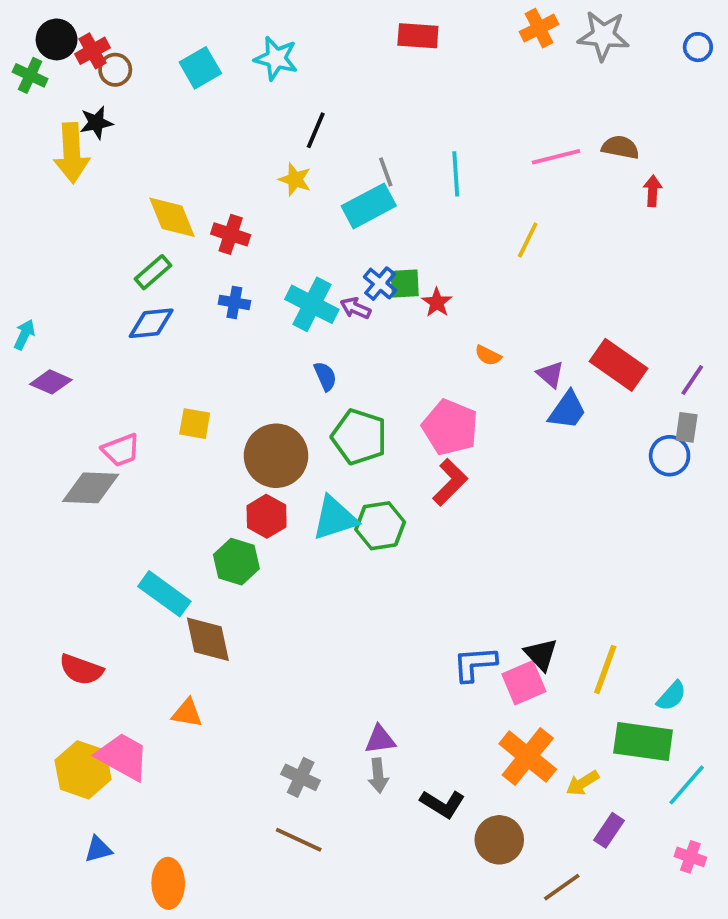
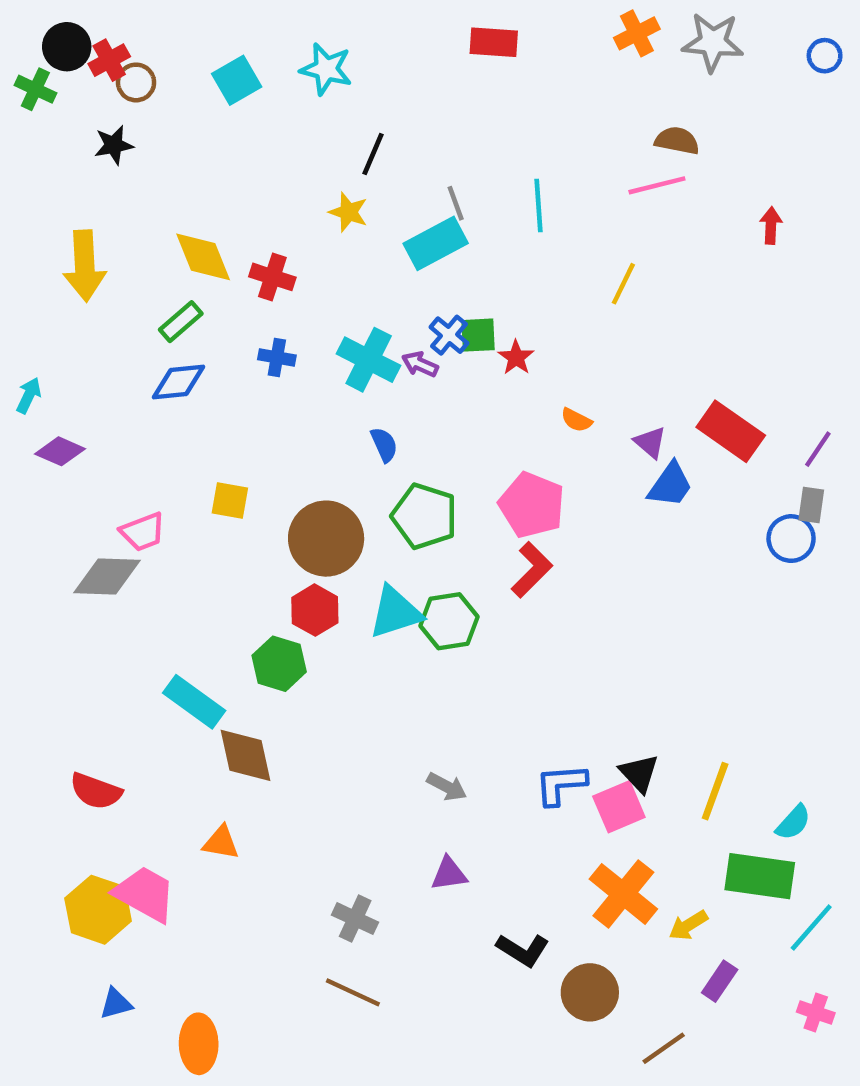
brown semicircle: (620, 147) -> (677, 141), moved
yellow arrow: (72, 153) -> (85, 266), moved
gray arrow: (378, 775) -> (447, 787), moved, turned -56

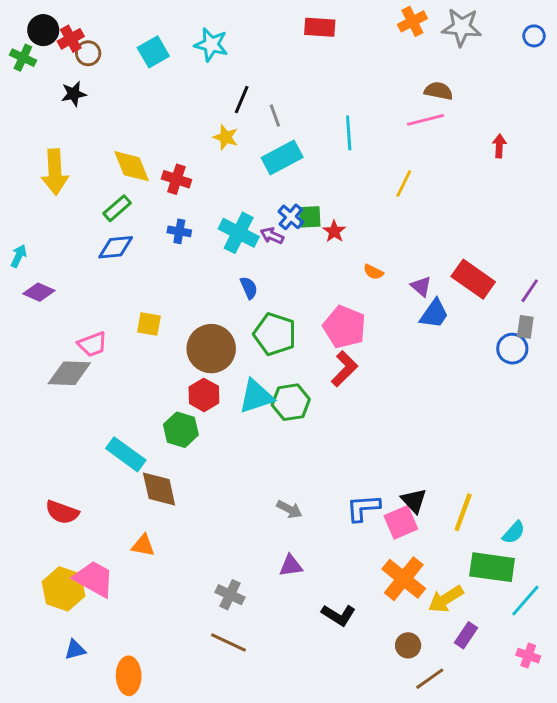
gray line: (456, 203) -> (275, 116), moved
yellow arrow: (688, 925) -> (446, 599), size x1.4
brown circle: (590, 992) -> (408, 645), moved, size x0.7

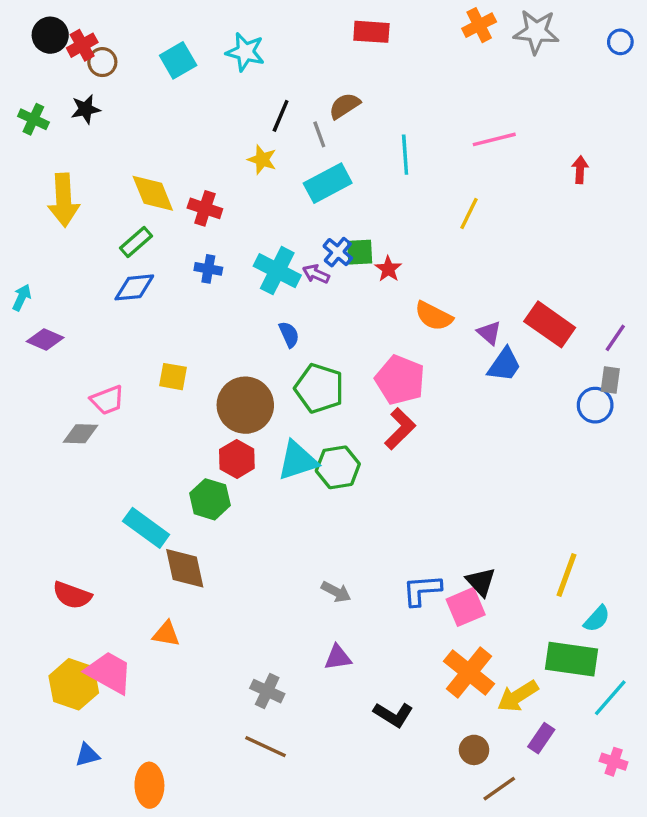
green cross: (23, 58) -> (33, 119), moved
brown semicircle: (438, 91) -> (345, 106), moved, turned -44
orange semicircle: (373, 272) -> (434, 316), size x1.6
gray diamond: (69, 373) -> (80, 434), size x0.7
yellow line: (463, 512) -> (567, 575), moved

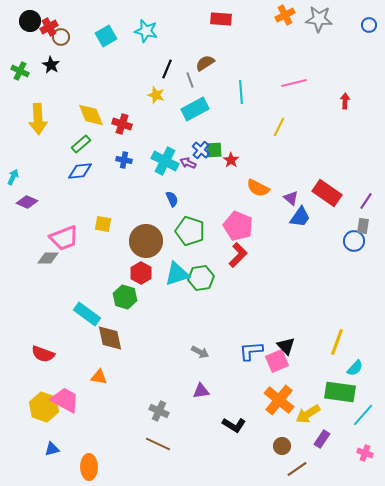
black star: (86, 109) -> (51, 65), turned -30
pink trapezoid: (107, 400) -> (64, 238), size x1.4

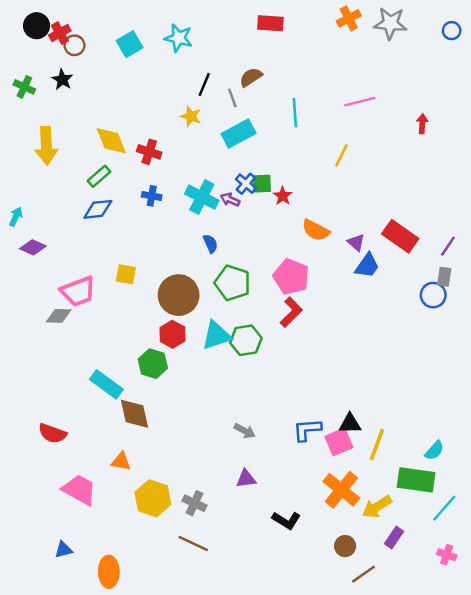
yellow line: (337, 342) -> (377, 444), moved
black triangle: (286, 346) -> (350, 424), turned -48
yellow hexagon: (44, 407) -> (153, 498), moved

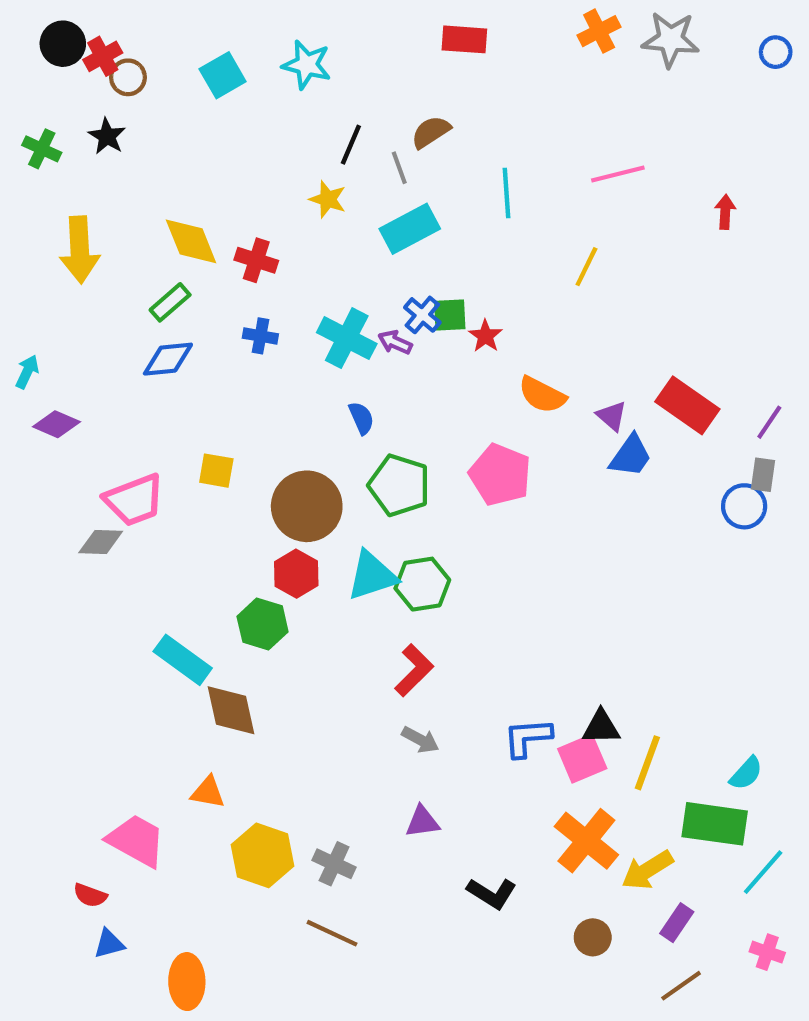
red L-shape: (291, 312) -> (414, 670), moved
red semicircle: (52, 433) -> (90, 895), moved, size x0.7
brown line: (363, 574) -> (681, 986), moved

